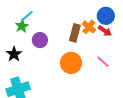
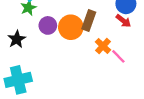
orange cross: (89, 27) -> (103, 46), moved
orange circle: (71, 63) -> (71, 27), moved

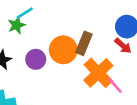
purple circle: (48, 25) -> (36, 59), moved
orange cross: (103, 46) -> (98, 73), size x1.6

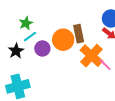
cyan line: (25, 13) -> (30, 37), moved
brown rectangle: (84, 43) -> (79, 34), turned -30

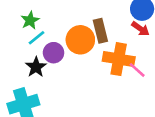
black star: (16, 51) -> (36, 67), moved
orange cross: (91, 56) -> (119, 59), turned -30

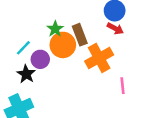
green star: (30, 20) -> (55, 29), moved
orange cross: (119, 59) -> (99, 58), turned -32
pink line: (137, 70) -> (122, 86), moved, turned 49

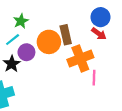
green star: (55, 29) -> (21, 21), moved
pink line: (122, 86) -> (94, 78), moved

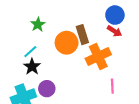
cyan line: (13, 40) -> (30, 52), moved
purple circle: (26, 52) -> (47, 89), moved
pink line: (94, 78) -> (112, 86), moved

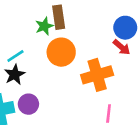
green star: (38, 24) -> (44, 26), moved
brown rectangle: (82, 35) -> (59, 17), moved

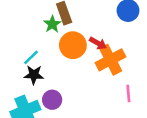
red arrow: (122, 47) -> (98, 43), moved
black star: (15, 75) -> (34, 75), turned -30

